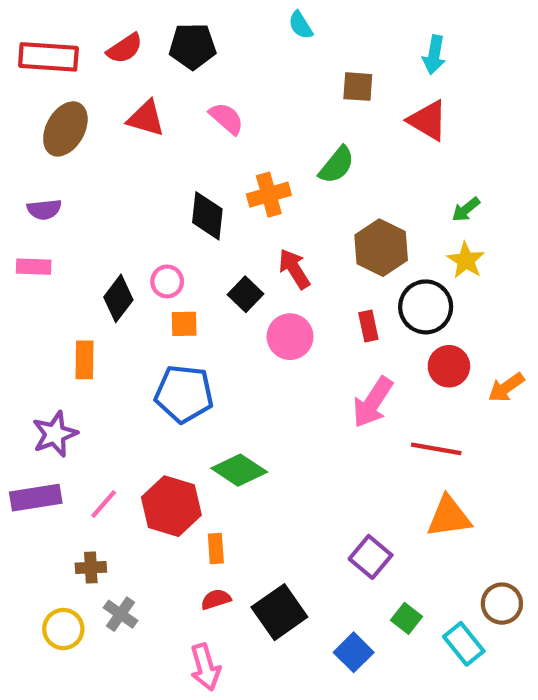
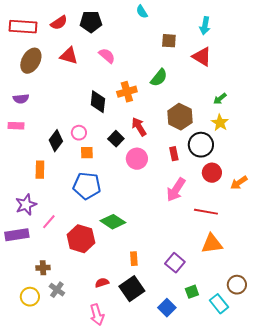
pink line: (104, 504) -> (49, 222), moved
orange rectangle: (216, 548) -> (134, 259), moved
green square: (407, 618) -> (192, 292), turned 32

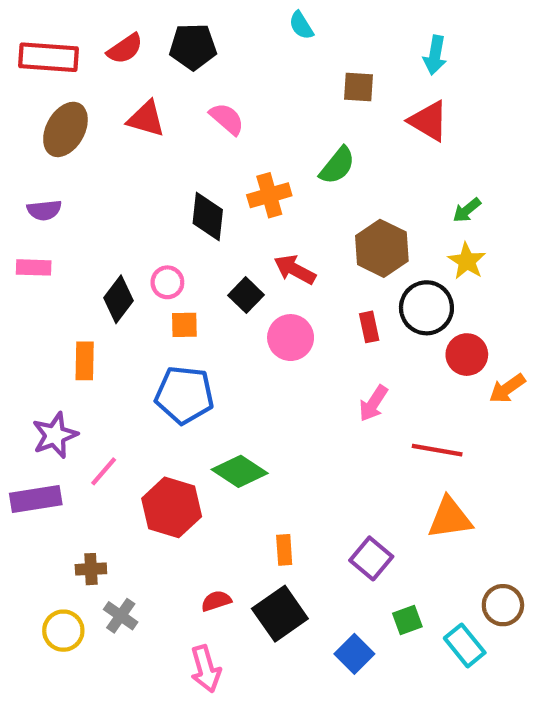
red arrow: (139, 127) -> (295, 270), turned -30
red circle: (212, 173) -> (467, 355), moved
pink arrow: (176, 190) -> (373, 403), size x0.7

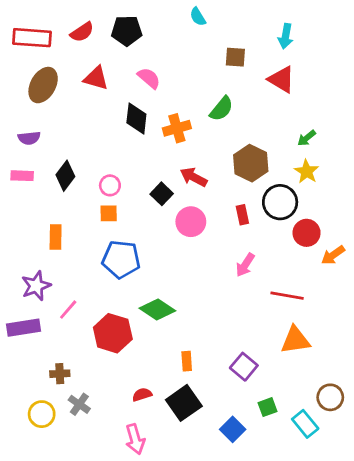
black diamond: (208, 217) -> (136, 119), moved
black diamond: (119, 299) -> (65, 176), moved
orange square: (184, 325) -> (109, 213), moved

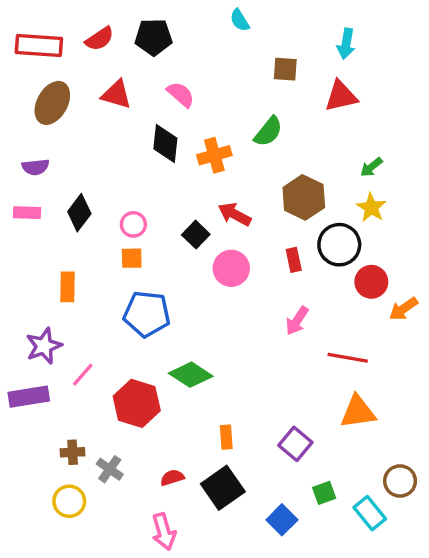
red triangle: (281, 79) -> (341, 96), turned -44
gray cross: (79, 404) -> (110, 469), moved
yellow circle: (42, 414) -> (69, 501), moved

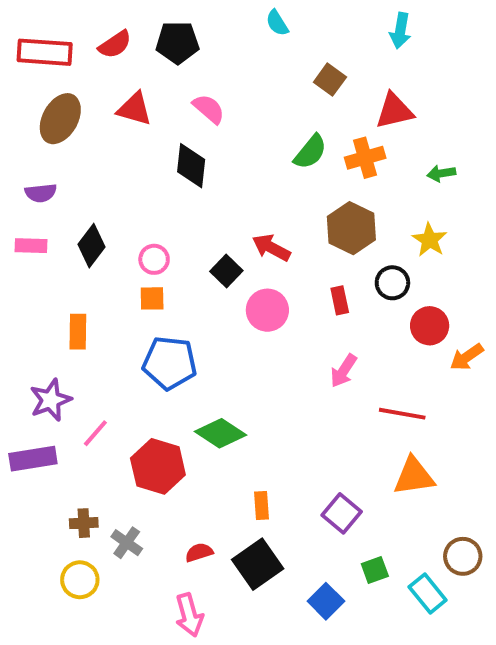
cyan arrow: (346, 44) -> (400, 31), moved
brown square: (285, 69) -> (330, 80), turned 32
orange cross: (214, 155) -> (365, 158), moved
green arrow: (371, 167) -> (441, 173), moved, turned 30
black circle: (339, 245) -> (392, 283), size x0.7

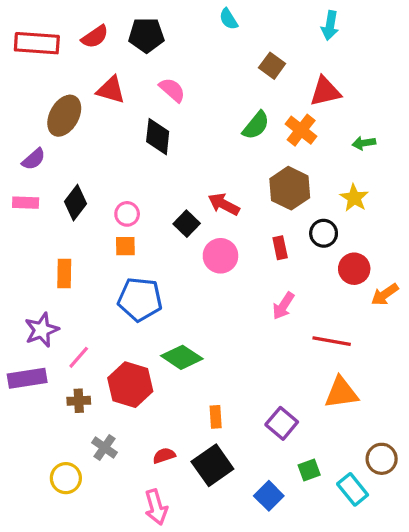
brown ellipse: (60, 119) -> (64, 116), moved
orange cross: (365, 158) -> (301, 130), turned -36
purple semicircle: (41, 193) -> (34, 159), turned -35
brown cross: (84, 523) -> (79, 401), moved

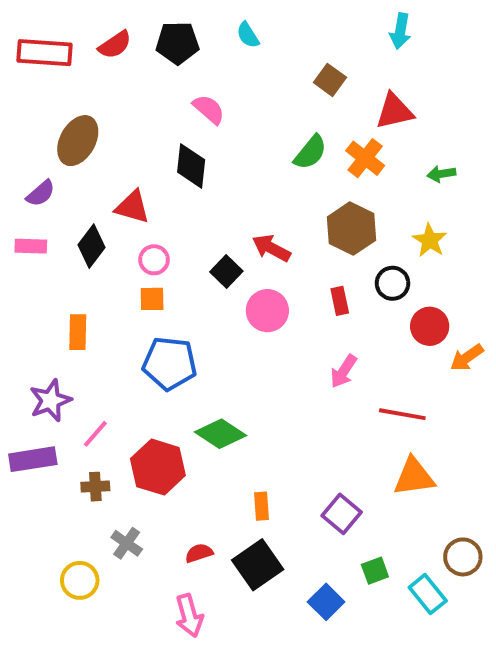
cyan semicircle: (229, 19) -> (248, 35), moved
red triangle: (111, 90) -> (133, 207), moved

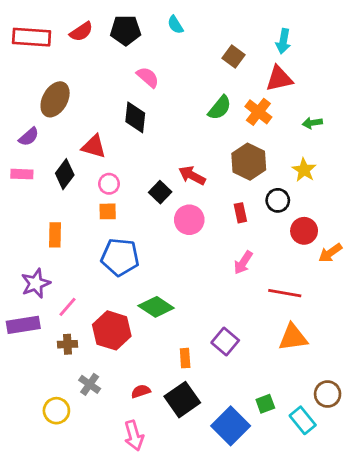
cyan arrow: (400, 31) -> (283, 41), moved
purple square: (342, 514) -> (225, 341), moved
blue square: (326, 602) -> (231, 426), size x1.5

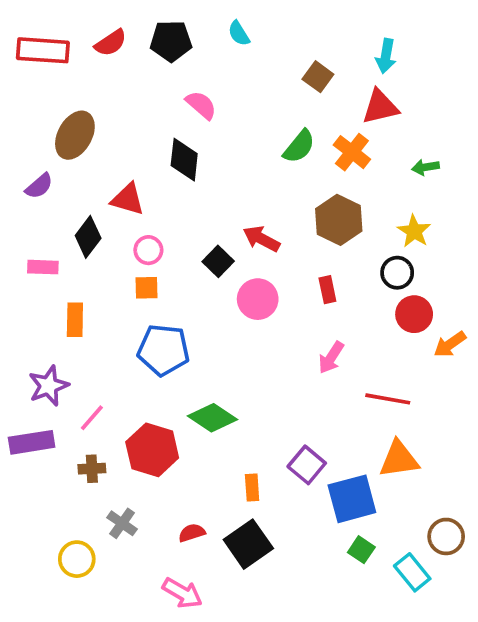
pink rectangle: (22, 174) -> (43, 267), moved
black circle: (278, 200) -> (397, 273), moved
green square: (265, 404) -> (361, 550), turned -36
blue square: (231, 426) -> (352, 499), moved, turned 30
pink arrow: (134, 436) -> (182, 593), turned -44

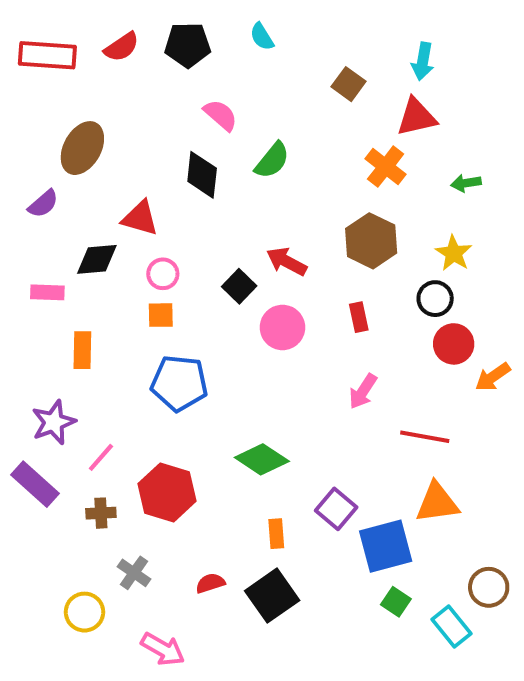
green semicircle: (299, 146) -> (272, 160), moved
black diamond: (88, 237) -> (97, 259), turned 48
green diamond: (212, 418) -> (262, 459), moved
purple rectangle: (32, 442) -> (35, 484), turned 51
pink arrow: (182, 593) -> (163, 649), moved

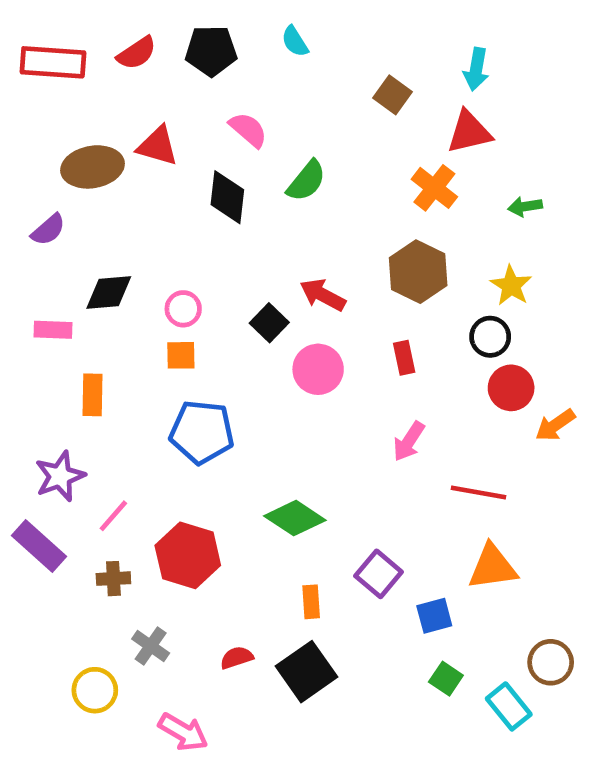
brown ellipse: (82, 148) -> (93, 167), turned 51
red triangle: (140, 218) -> (158, 146), moved
blue square: (386, 546) -> (434, 616), size x0.6

